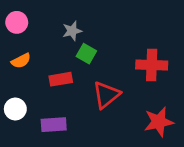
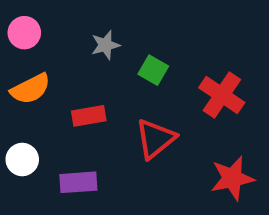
green square: (86, 54) -> (153, 70), moved
orange semicircle: (21, 61) -> (31, 89), size x1.4
red cross: (152, 65) -> (222, 95), turned 32

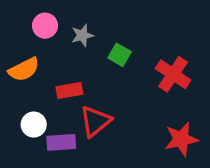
pink circle: (24, 33) -> (45, 26), moved
red triangle: (155, 139) -> (95, 121), moved
white circle: (22, 159) -> (34, 125), moved

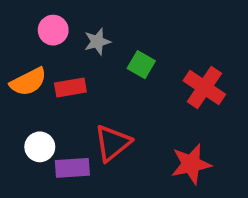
red rectangle: (69, 90) -> (70, 88), moved
red star: (181, 139) -> (191, 164), moved

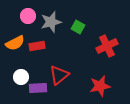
gray star: (97, 42) -> (51, 22), size x1.5
green square: (141, 65) -> (78, 27), moved
red cross: (204, 88) -> (107, 46), turned 30

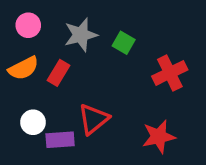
pink circle: (28, 16) -> (28, 25), moved
red rectangle: (37, 46) -> (58, 73), turned -49

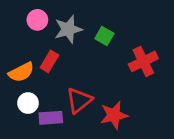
pink circle: (28, 25) -> (37, 20), moved
orange semicircle: (23, 68) -> (21, 72), moved
red star: (159, 137) -> (114, 115), moved

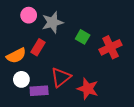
green square: (104, 36) -> (83, 37), moved
red star: (114, 115) -> (88, 89), turned 30

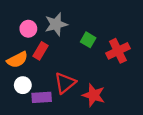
pink circle: (29, 15) -> (28, 29), moved

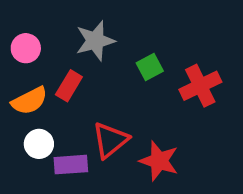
pink circle: (28, 29) -> (26, 48), moved
green square: (88, 40) -> (150, 67), turned 32

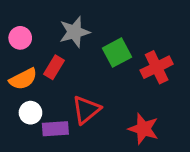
green square: (150, 67) -> (117, 53), size x1.4
red star: (159, 161) -> (143, 129), moved

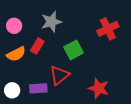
green square: (117, 53) -> (74, 50), moved
red cross: (157, 67) -> (108, 29), moved
white circle: (30, 113) -> (12, 90), moved

